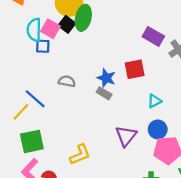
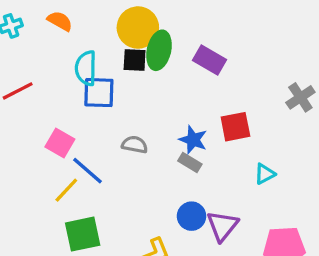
black square: (67, 24) -> (135, 60), turned -35
pink square: (50, 29) -> (60, 143), moved
purple rectangle: (153, 36) -> (209, 60), moved
blue square: (43, 46) -> (99, 93), size x1.5
blue circle: (158, 129) -> (192, 216), moved

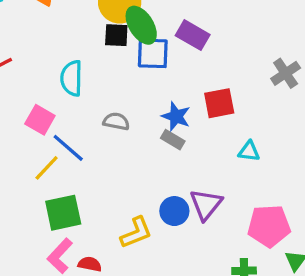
green ellipse: (159, 50) -> (141, 25), turned -45
cyan semicircle: (86, 68) -> (71, 78), moved
blue square: (99, 93) -> (153, 53), moved
cyan triangle: (265, 174) -> (249, 151), turned 35
blue circle: (192, 216) -> (174, 211), moved

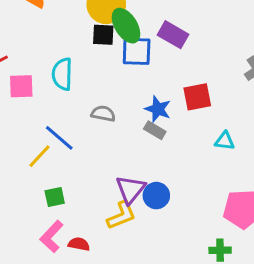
pink square: (40, 120) -> (21, 86), moved, turned -32
purple triangle: (206, 204) -> (131, 189), moved
green square: (63, 213) -> (55, 197), size x0.6

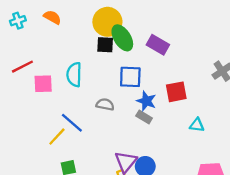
blue square: (137, 51) -> (130, 77), moved

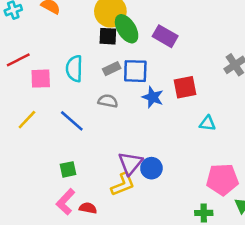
gray rectangle: (144, 117) -> (112, 69), moved, turned -56
yellow line: (57, 137) -> (27, 120), moved

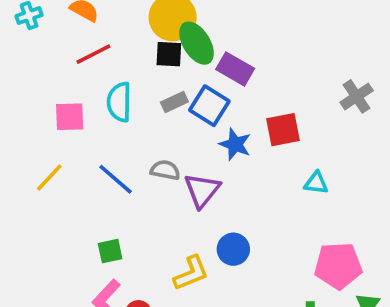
purple rectangle: (165, 36) -> (235, 69), moved
red line: (18, 60) -> (93, 54), moved
blue square: (135, 71) -> (209, 106), turned 30
gray semicircle: (108, 101) -> (165, 170), moved
purple triangle: (130, 163) -> (202, 190), moved

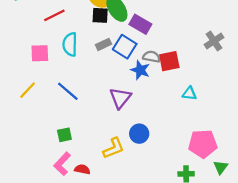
gray semicircle: (165, 170) -> (151, 57), moved

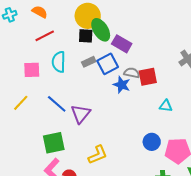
blue square: (125, 47) -> (108, 64), turned 30
purple triangle: (120, 98) -> (81, 114), moved
blue circle: (139, 134) -> (152, 142), moved
green square: (64, 135) -> (54, 143), size x1.6

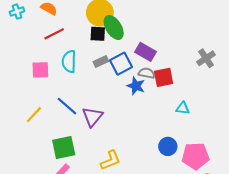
purple rectangle: (122, 44) -> (146, 52), moved
yellow line: (21, 103) -> (34, 115), moved

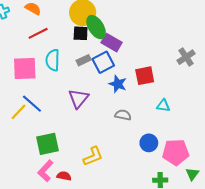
purple rectangle: (146, 52) -> (112, 43), moved
pink square: (40, 70) -> (25, 68), size x1.4
gray semicircle: (147, 73) -> (123, 115), moved
blue line: (67, 106) -> (32, 104), moved
purple triangle: (92, 117) -> (79, 98), moved

